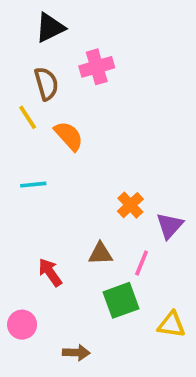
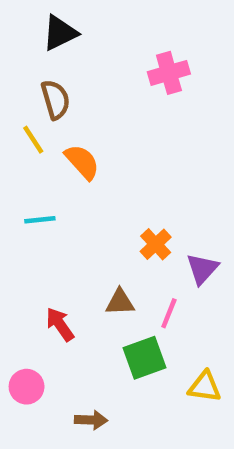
pink cross: (97, 67) -> (169, 73), moved

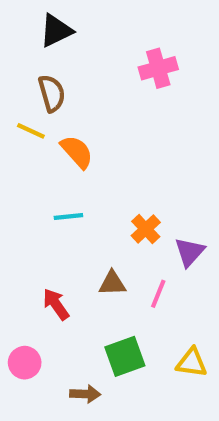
yellow line: (33, 140) -> (31, 131), turned -32
cyan line: (40, 220) -> (68, 216), moved
green square: (144, 358) -> (125, 356), moved

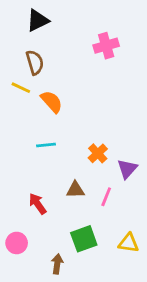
brown arrow: (85, 394) -> (57, 264), turned -84

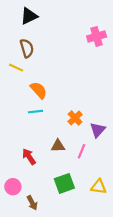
pink cross: (106, 46) -> (97, 36), moved
orange semicircle: (52, 102) -> (39, 90), moved
brown arrow: (57, 264) -> (32, 203), moved, turned 144

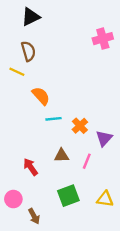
cyan line: (35, 112) -> (54, 119), moved

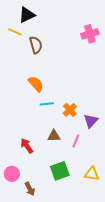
brown semicircle: (28, 51) -> (36, 45), moved
yellow line: (17, 72) -> (15, 32), moved

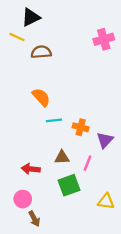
brown semicircle: (36, 45) -> (41, 52), turned -78
orange cross: (70, 110) -> (81, 127), turned -32
red arrow: (27, 146) -> (31, 169), turned -49
green square: (60, 171) -> (69, 185), moved
pink circle: (12, 174) -> (23, 199), moved

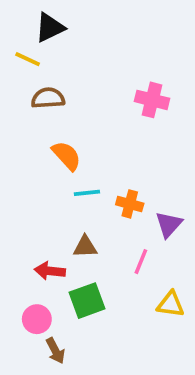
pink cross: (104, 39) -> (152, 100), moved, turned 30
brown semicircle: (41, 52) -> (48, 98), moved
brown triangle: (62, 157) -> (85, 247), moved
green square: (69, 185) -> (87, 301), moved
yellow triangle: (106, 201) -> (171, 304), moved

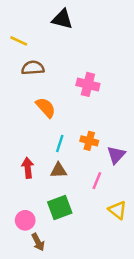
black triangle: (50, 27) -> (62, 19), moved, turned 40
pink cross: (152, 100) -> (88, 84), moved
cyan line: (87, 193) -> (60, 143), moved, turned -66
red arrow: (50, 271) -> (28, 168), moved, turned 78
yellow triangle: (171, 304) -> (117, 210), turned 30

